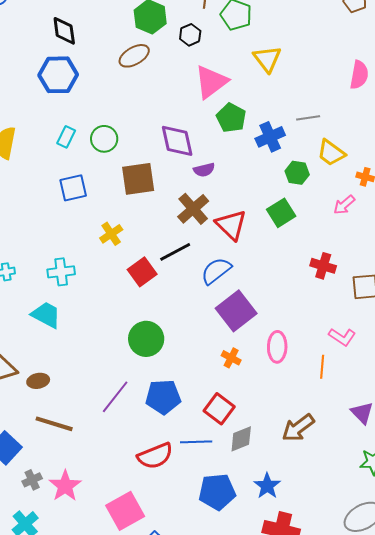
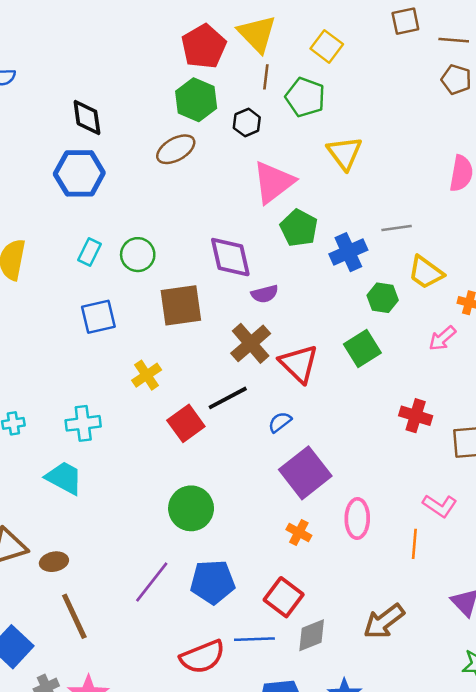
blue semicircle: (216, 271) -> (280, 422), size x0.6
brown line: (54, 424) -> (74, 616), turned 48

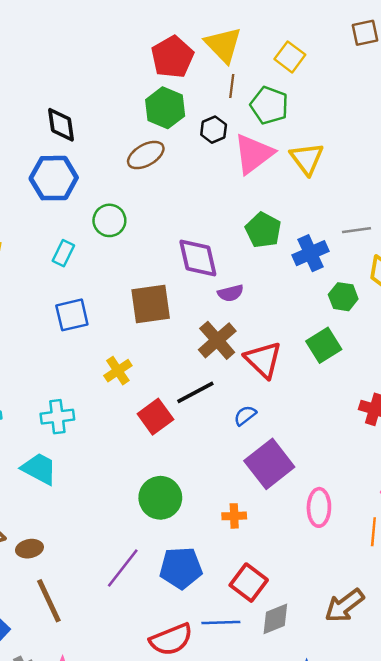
pink triangle: (273, 182) -> (254, 154), moved
green circle: (138, 255) -> (109, 220), moved
orange cross: (299, 532) -> (234, 516), moved, turned -30

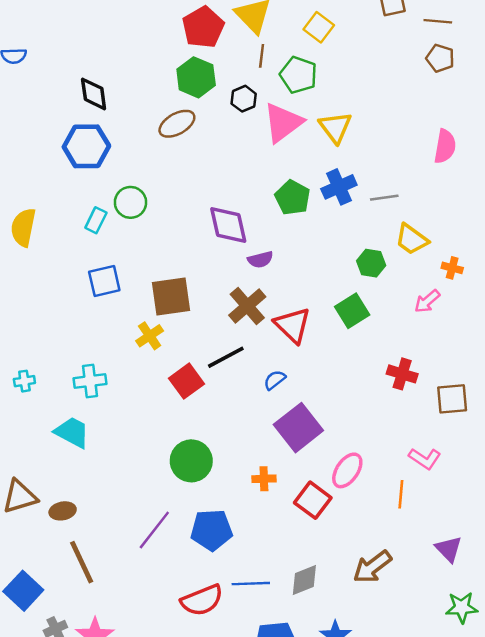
green circle: (109, 220) -> (130, 202), moved
blue cross: (310, 253) -> (339, 187), moved
brown square: (151, 304) -> (171, 296), moved
pink ellipse: (319, 507) -> (347, 470), turned 33
red square: (249, 583) -> (313, 500), moved

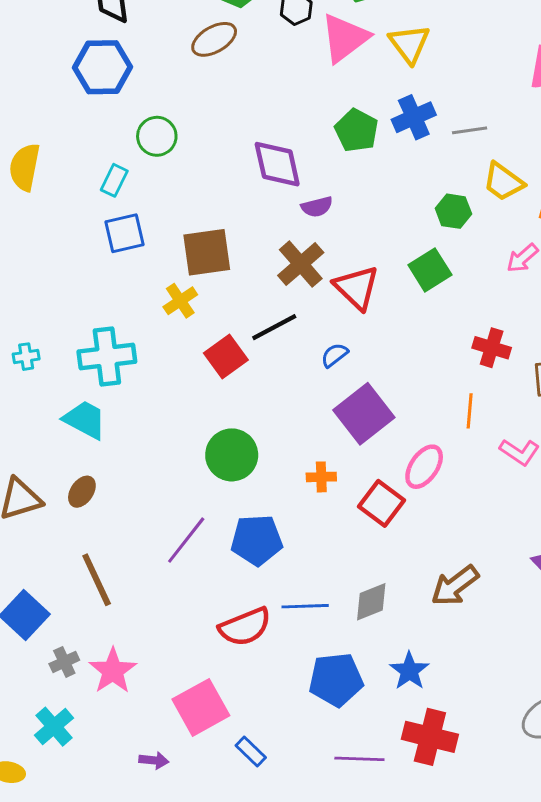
cyan rectangle: (96, 220) -> (114, 180), moved
cyan cross: (90, 381) -> (107, 357), size x1.4
orange line: (401, 494) -> (470, 411), moved
brown ellipse: (63, 511) -> (82, 492), moved, turned -45

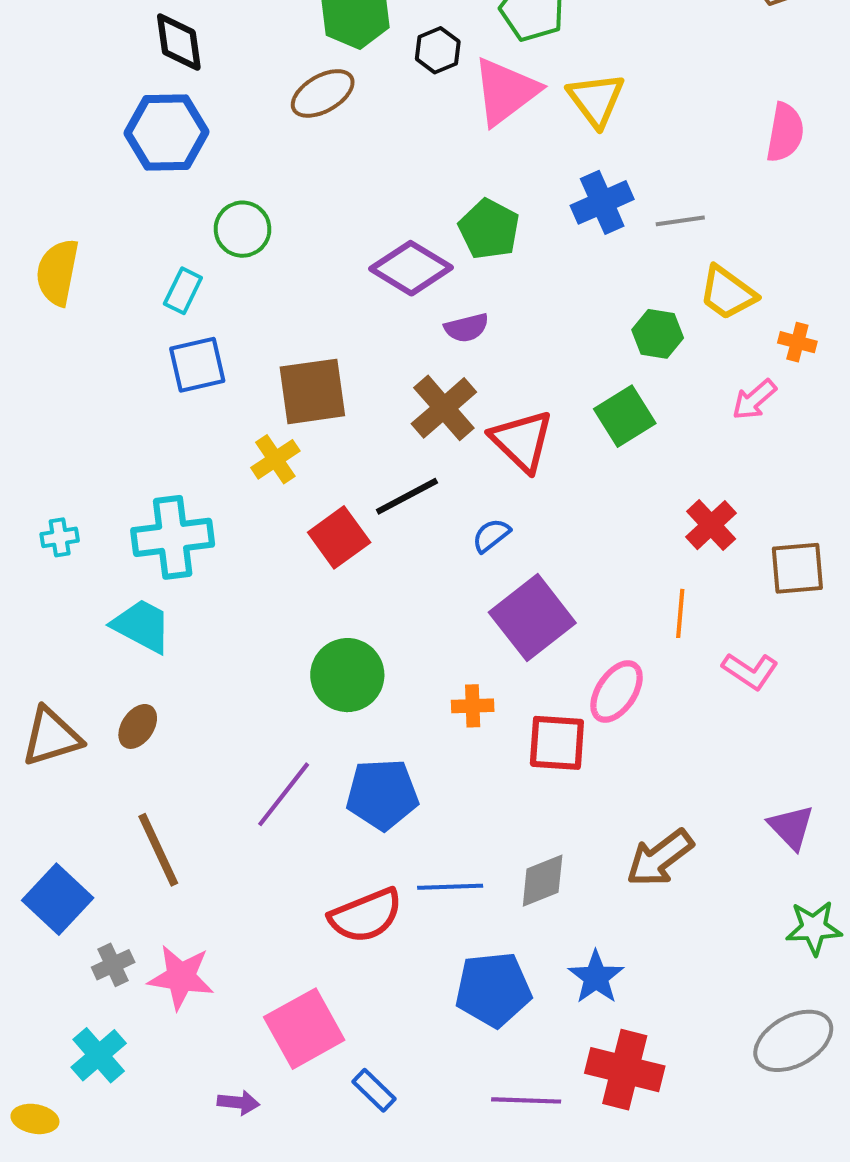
green pentagon: (357, 130) -> (489, 229), moved
purple diamond: (277, 164) -> (411, 268), turned -46
red cross: (492, 348) -> (711, 525), turned 30
red square: (381, 503) -> (557, 743), turned -33
pink star: (113, 671) -> (181, 977), turned -30

